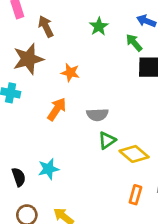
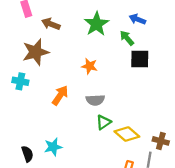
brown arrow: (46, 26) -> (51, 24), turned -42
green star: (99, 26) -> (96, 24), size x1.5
orange star: (70, 73) -> (89, 66), moved

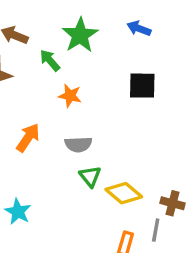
green arrow: (127, 38) -> (50, 60), moved
green triangle: (103, 122) -> (90, 176), turned -35
cyan star: (53, 147) -> (18, 212), turned -30

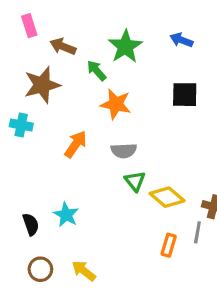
orange star: (70, 96) -> (116, 104), size x1.4

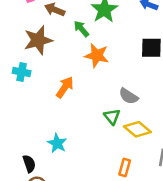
gray semicircle: (124, 151) -> (128, 96), moved, turned 36
black semicircle: (31, 224) -> (29, 164), moved
orange rectangle: (169, 245) -> (125, 167), moved

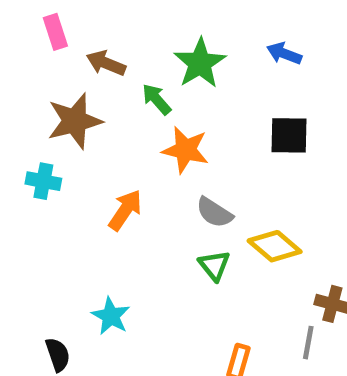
gray semicircle: (128, 96) -> (214, 212), moved
yellow diamond: (137, 129) -> (275, 246), moved

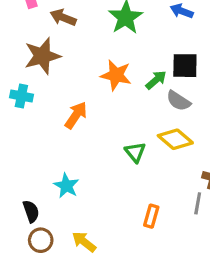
green arrow: (157, 99) -> (156, 80), moved, turned 90
gray semicircle: (214, 212) -> (178, 101), moved

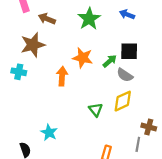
orange arrow: (76, 115) -> (62, 76), moved, turned -30
yellow diamond: (175, 139) -> (123, 101), turned -65

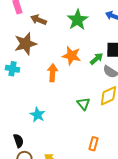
cyan star: (49, 132) -> (37, 115), moved

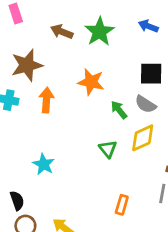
brown arrow: (38, 20) -> (62, 32), moved
green arrow: (96, 59) -> (119, 110), moved, turned -88
orange arrow: (52, 73) -> (46, 100), moved

